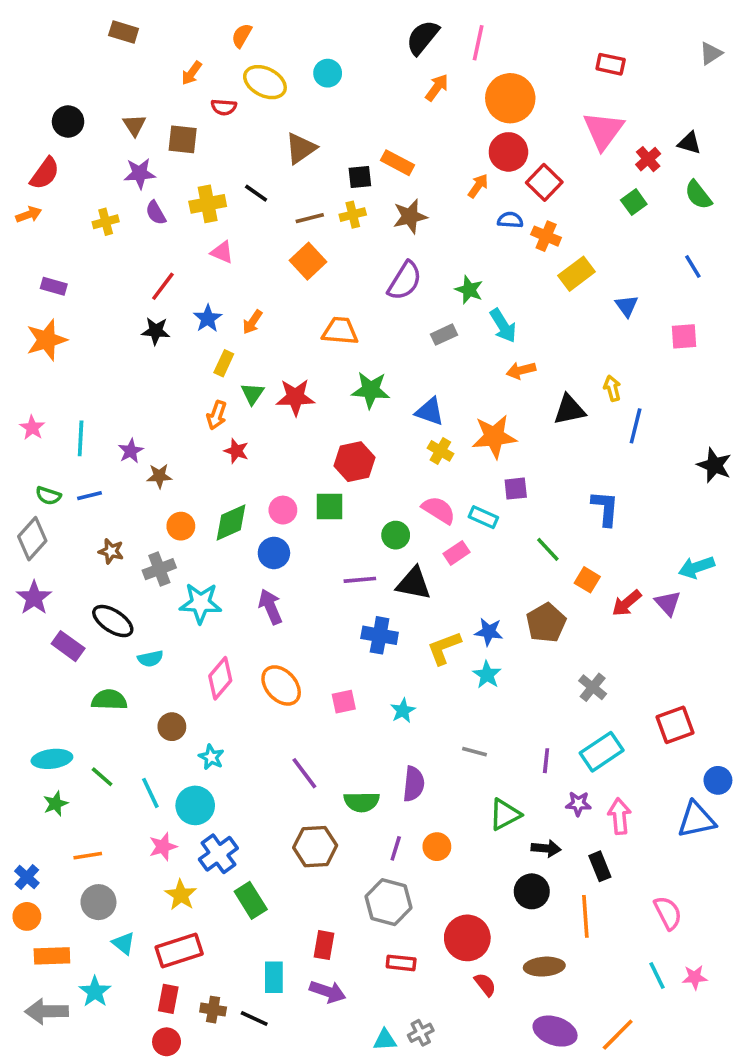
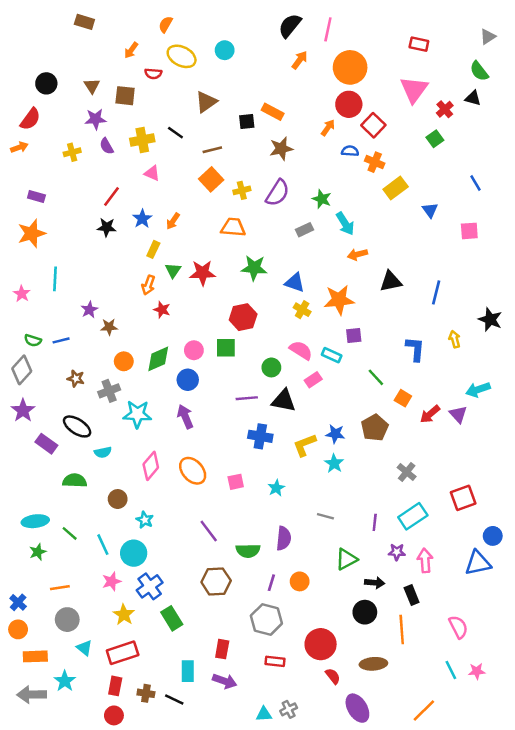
green semicircle: (698, 195) -> (479, 71), moved
yellow cross: (353, 215) -> (242, 190), moved
yellow arrow: (612, 388) -> (455, 339), moved
cyan line: (81, 438) -> (55, 279), moved
purple ellipse: (555, 1031) -> (357, 708), moved, turned 40

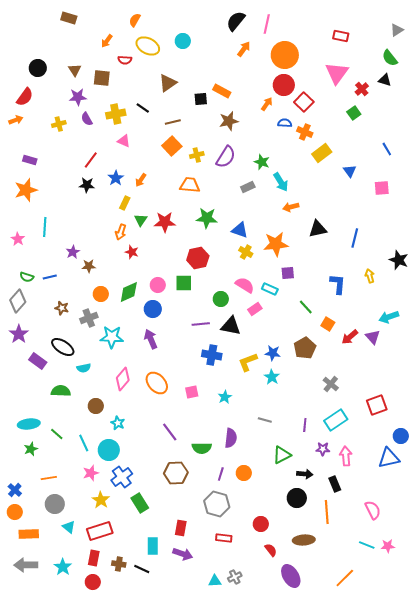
red circle: (321, 644) -> (261, 524), size x0.6
cyan line: (451, 670) -> (367, 545), turned -42
cyan star: (65, 681) -> (63, 567), moved

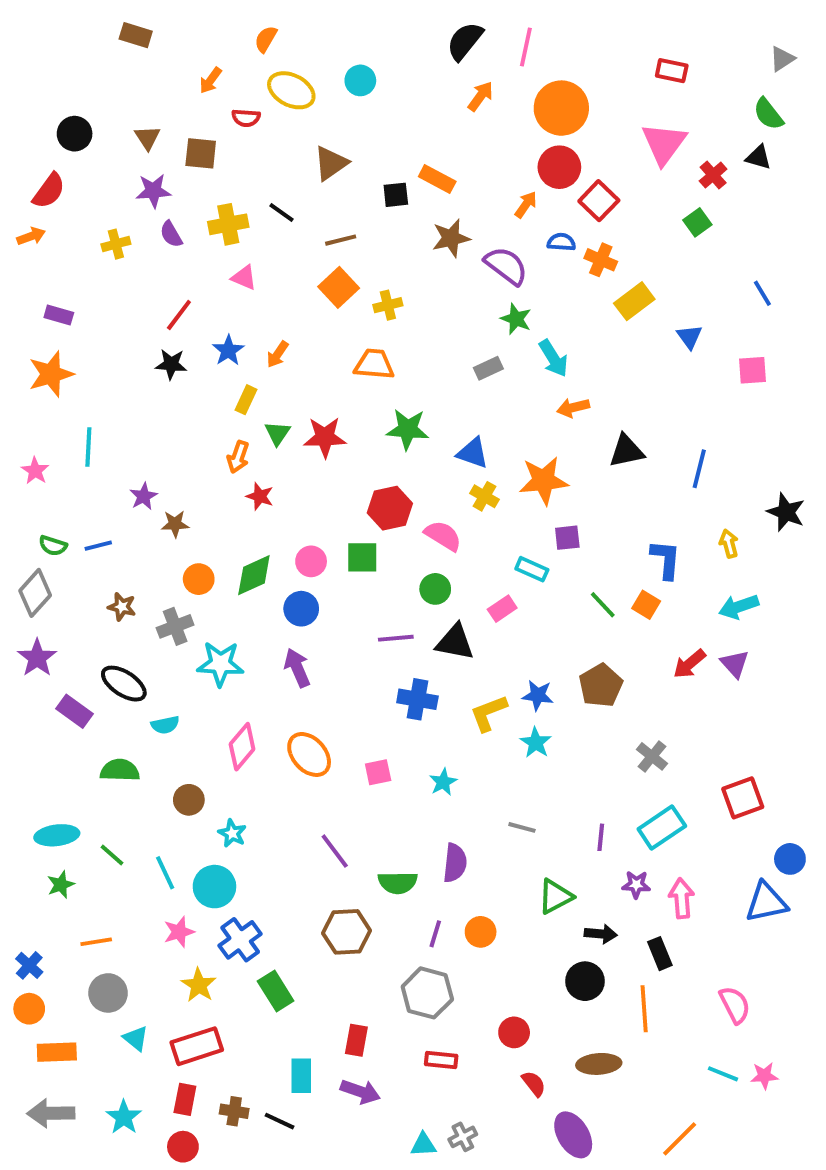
purple semicircle: (226, 157) -> (506, 266), moved, turned -85
pink semicircle: (245, 285) -> (443, 536), moved
cyan arrow: (389, 317) -> (739, 607), moved
orange square: (328, 324) -> (646, 605), moved

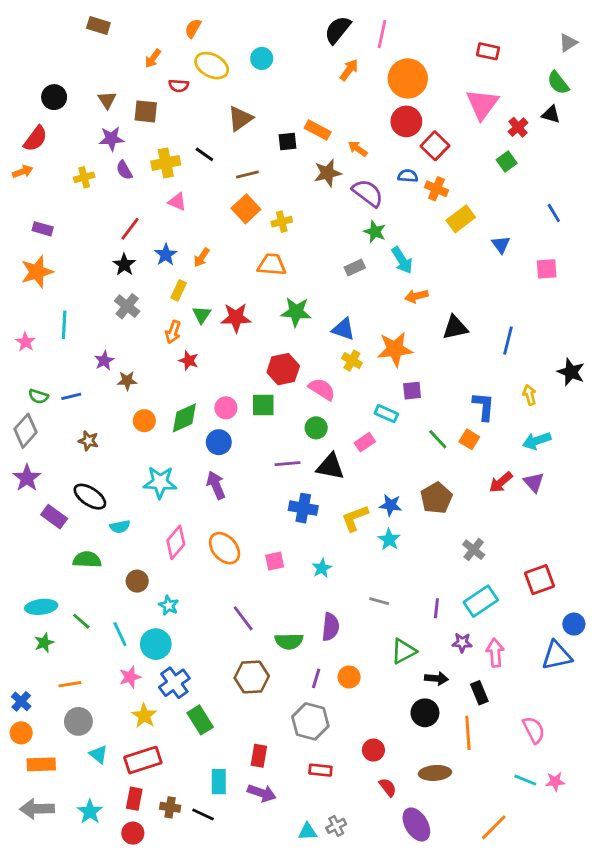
orange arrow: (526, 205) -> (358, 149), moved, turned -90
black star: (171, 364) -> (124, 265), turned 30
gray cross: (175, 626) -> (127, 306), moved, turned -30

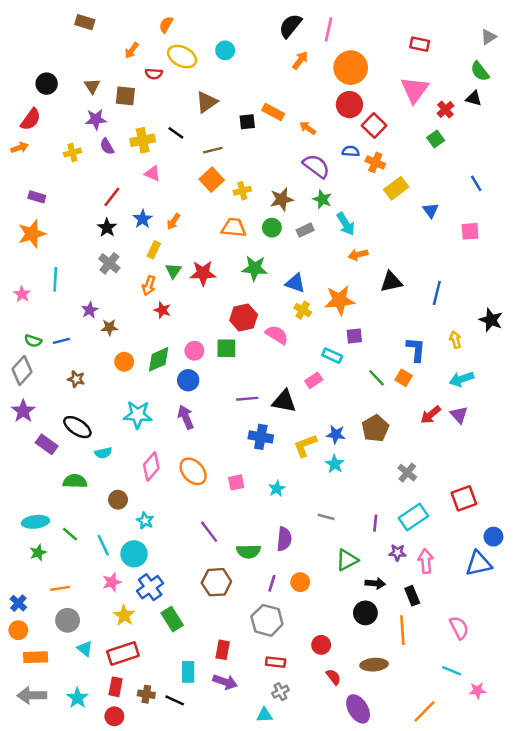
brown star: (328, 173) -> (282, 199), moved
green circle: (316, 428) -> (272, 228), moved
pink star: (555, 782) -> (477, 690), moved
gray cross: (336, 826) -> (280, 692), moved

